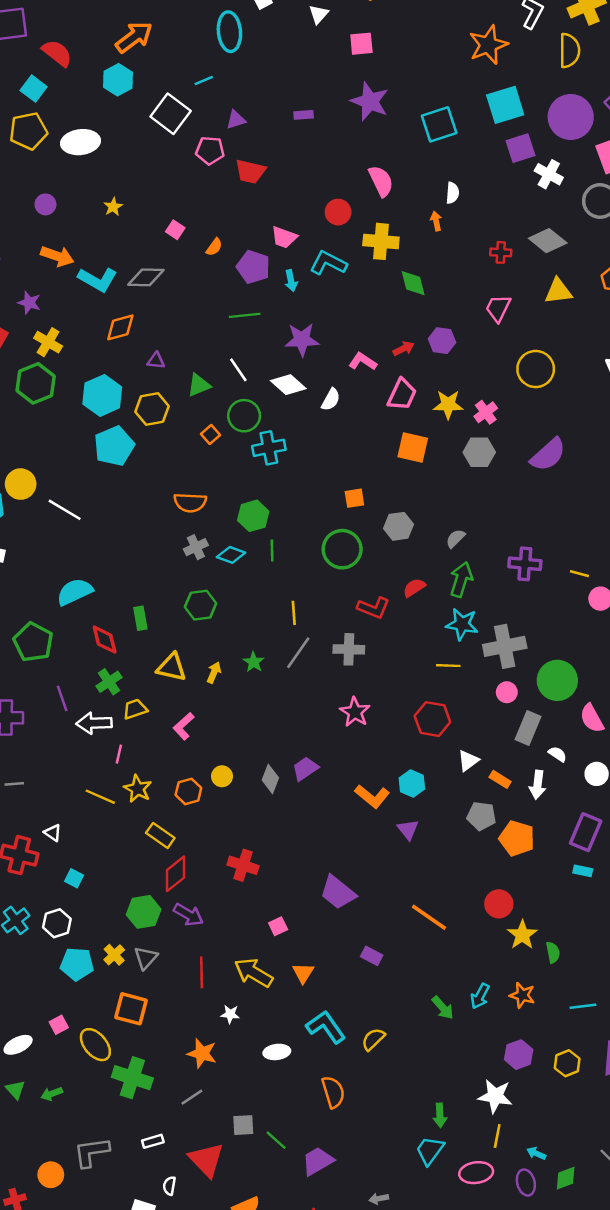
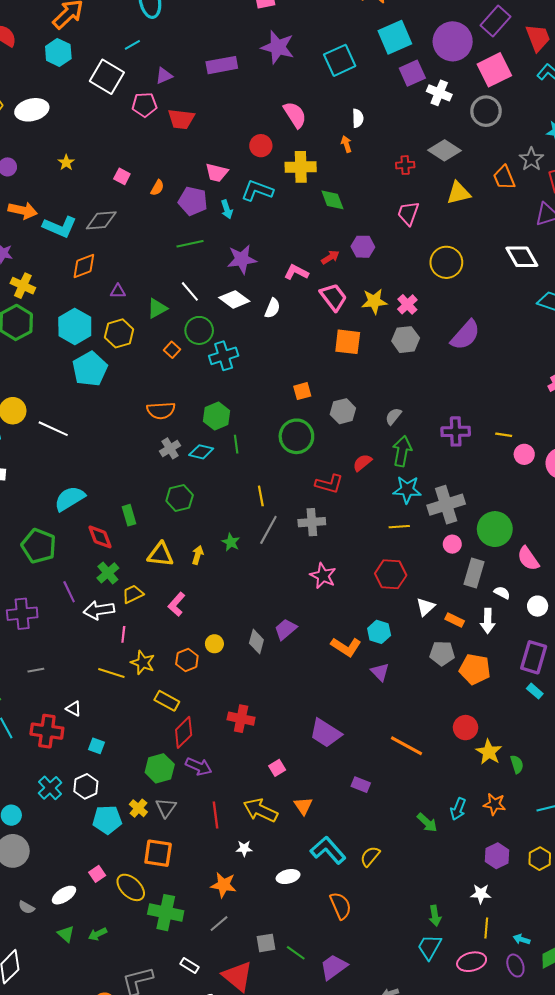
purple rectangle: (304, 115) -> (222, 65), size x1.8
pink trapezoid: (402, 395) -> (333, 297), turned -56
cyan rectangle: (583, 871) -> (535, 691), turned 35
white star: (495, 1096) -> (481, 894), size x0.7
white rectangle: (153, 1141) -> (190, 966), turned 54

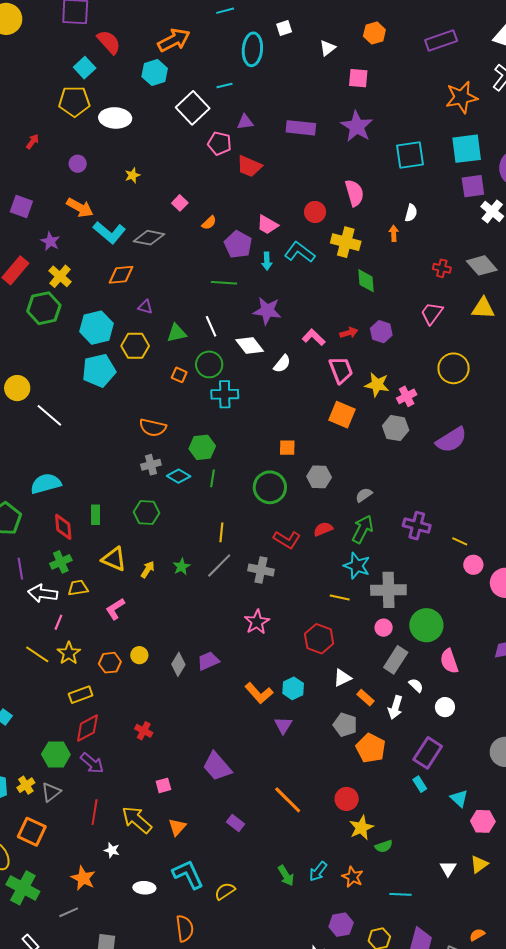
orange square: (172, 350) -> (179, 375), turned -35
yellow rectangle: (167, 701) -> (81, 695), turned -65
red cross: (241, 719) -> (144, 731), size x0.7
green semicircle: (517, 764) -> (384, 846), turned 72

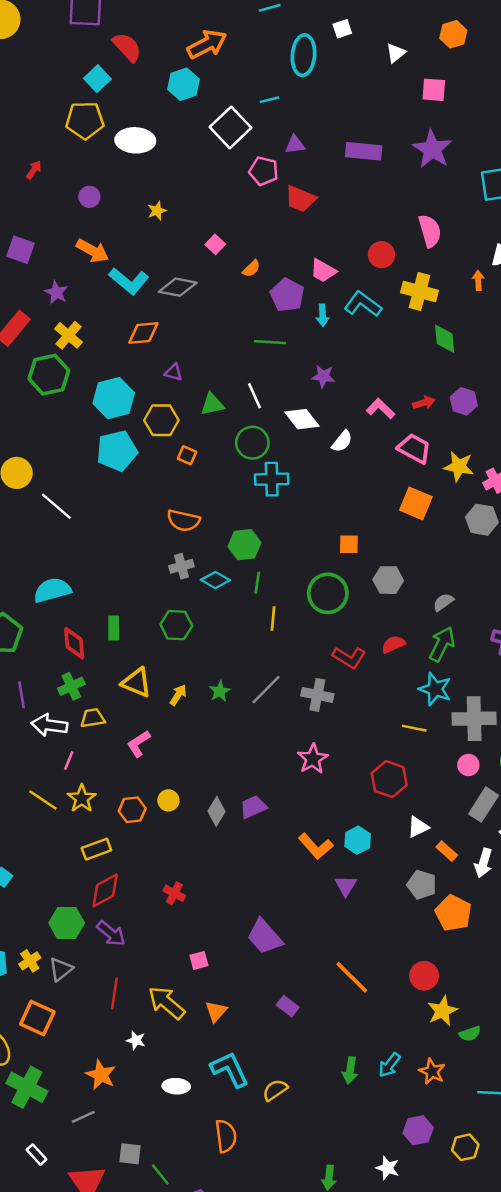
purple star: (267, 311) -> (323, 376), size x0.7
pink trapezoid: (341, 370) -> (414, 449), turned -40
orange square: (179, 375) -> (187, 455), moved
yellow line: (221, 532) -> (273, 619), moved
green arrow: (286, 876) -> (350, 1070), turned 40

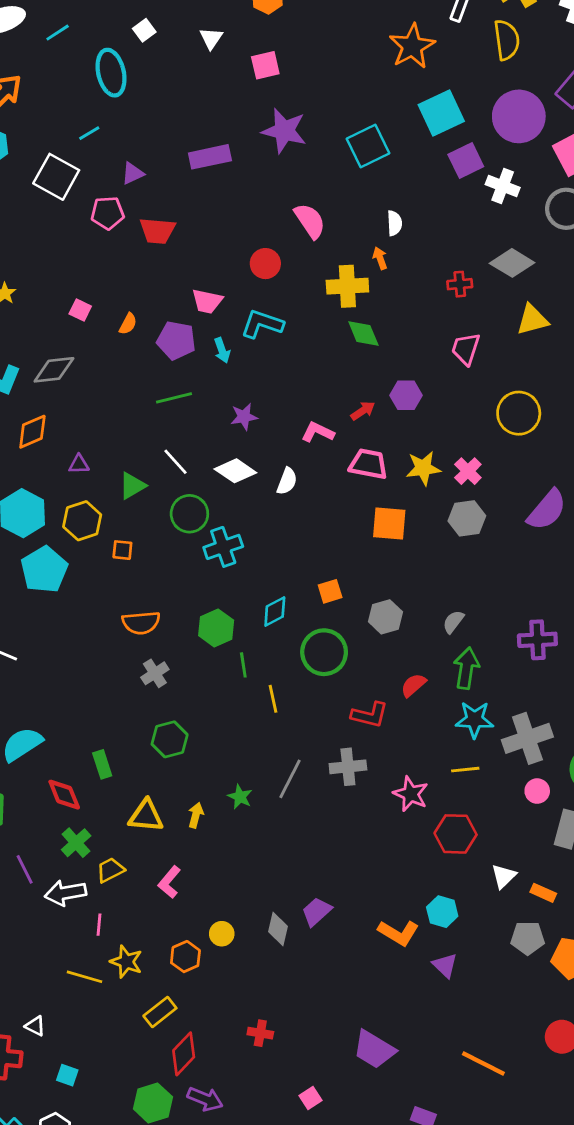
yellow cross: (419, 291) -> (347, 286), moved
cyan diamond: (215, 580) -> (275, 611), moved, turned -40
pink star: (313, 759) -> (411, 794), moved

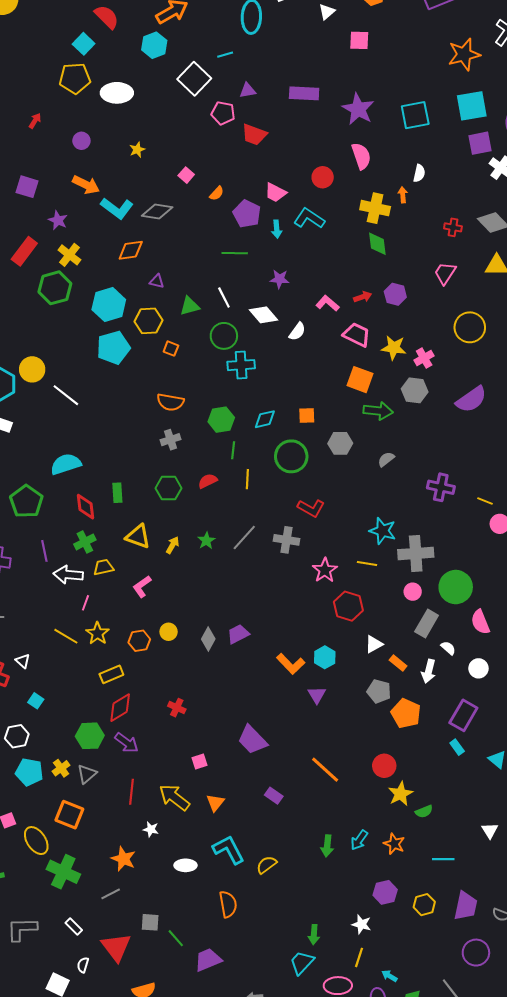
purple star: (284, 131) -> (358, 109), moved
green arrow: (466, 668) -> (378, 411), moved, turned 72
red semicircle: (413, 685) -> (208, 481), moved

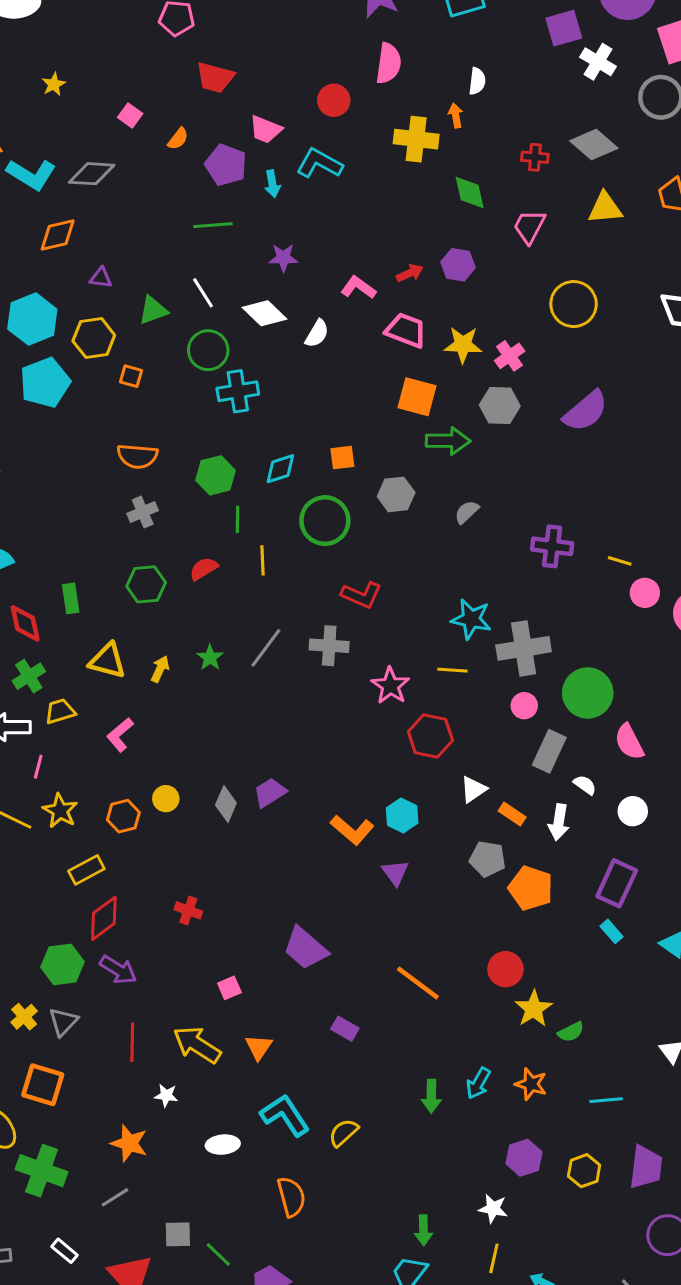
red trapezoid: (254, 135) -> (215, 77), moved
pink semicircle: (361, 156) -> (389, 63), turned 32
green diamond: (377, 244) -> (470, 193), moved

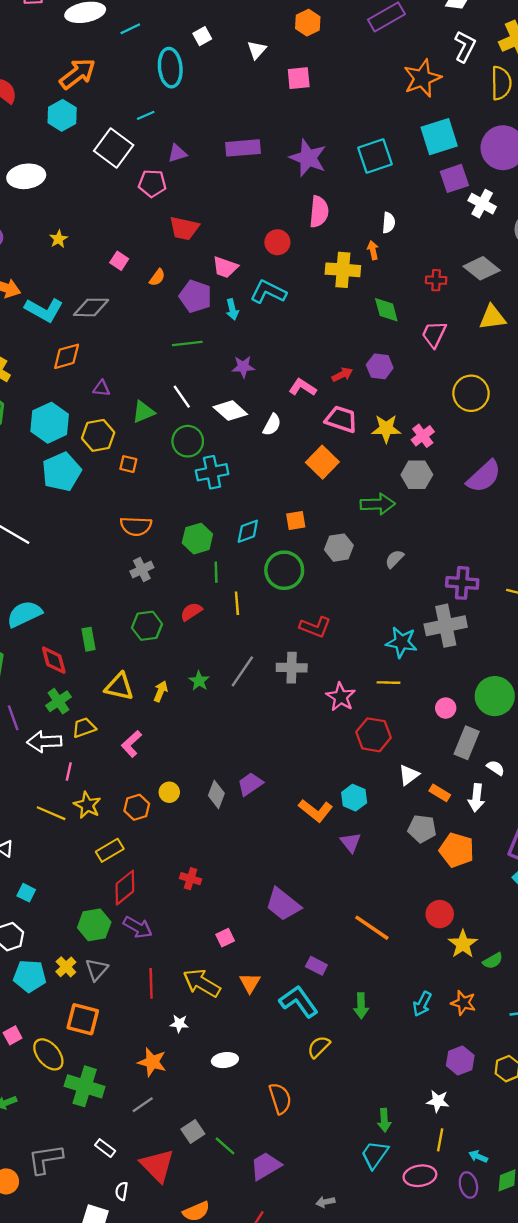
orange square: (417, 397) -> (322, 462), moved, turned 32
gray cross: (524, 648) -> (446, 626), moved
green arrow: (431, 1096) -> (361, 1006), moved
cyan L-shape: (285, 1115) -> (299, 1002), moved
gray square: (178, 1234) -> (193, 1132), turned -30

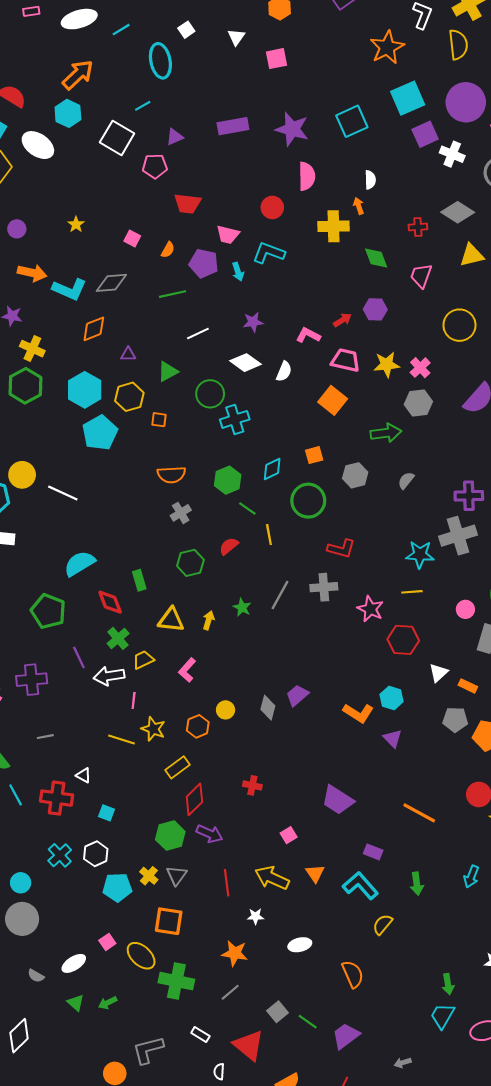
white ellipse: (26, 176) -> (38, 145), moved, turned 48
green line: (187, 344) -> (173, 294), moved
white line: (182, 397) -> (198, 333), moved, turned -75
green line: (216, 572) -> (247, 509), turned -48

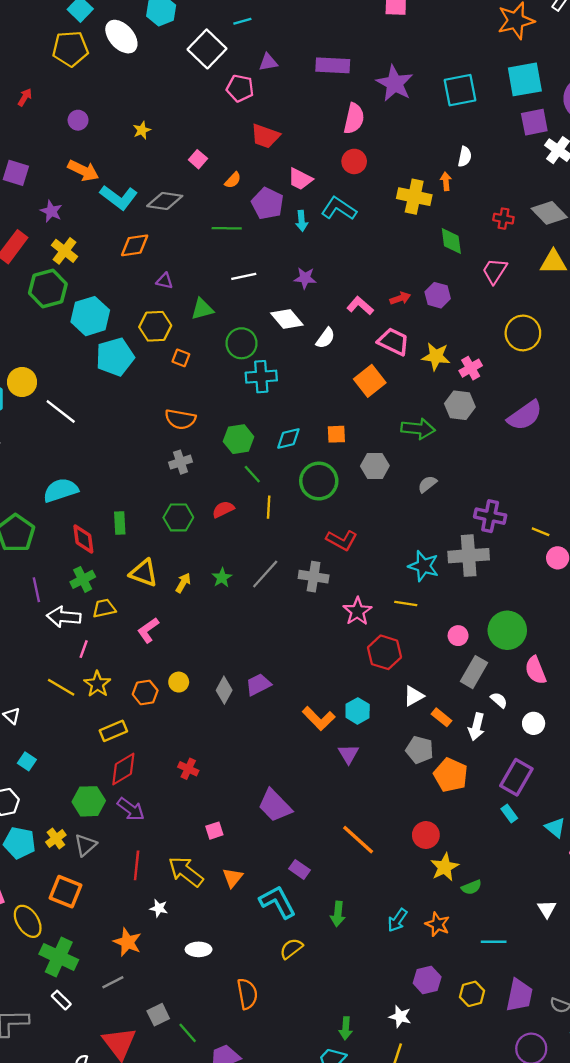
pink semicircle: (307, 176) -> (354, 119), moved
cyan hexagon: (85, 390) -> (90, 316), moved
white rectangle: (200, 1035) -> (61, 1000), moved

